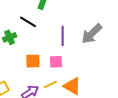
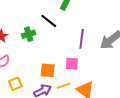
orange square: (33, 61) -> (48, 70), moved

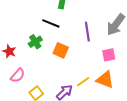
pink square: (72, 64) -> (109, 55), moved
orange square: (48, 70) -> (61, 50), moved, turned 35

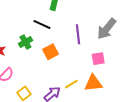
orange square: (61, 50) -> (50, 52), turned 35
orange triangle: (105, 80) -> (93, 83), turned -30

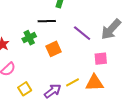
black line: (42, 24) -> (47, 21), turned -30
purple line: (78, 34) -> (82, 33), turned -48

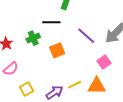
pink square: (101, 59) -> (104, 62), turned -32

